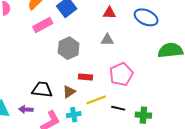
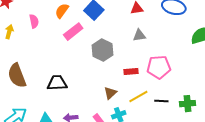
pink pentagon: (121, 74) -> (159, 67), turned 30
red rectangle: (85, 77) -> (131, 72), moved
black trapezoid: (42, 90) -> (57, 83), moved

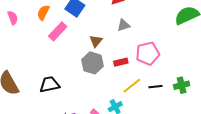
pink semicircle: (34, 21) -> (13, 18), moved
gray hexagon: (103, 50) -> (93, 63), moved
brown triangle: (110, 93) -> (96, 41), moved

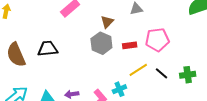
black trapezoid: (50, 84) -> (48, 49), moved
black line: (155, 87) -> (162, 73), turned 40

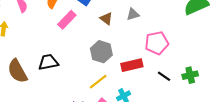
brown triangle: (107, 22) -> (106, 19), moved, turned -32
red rectangle: (130, 45) -> (132, 65), moved, size x1.5
yellow line: (138, 70) -> (98, 82), moved

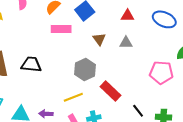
pink rectangle: (67, 20) -> (61, 29), turned 30
pink pentagon: (157, 43) -> (161, 73), moved
red rectangle: (132, 65) -> (110, 91), turned 40

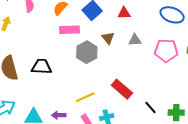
red triangle: (127, 16) -> (124, 13), moved
gray hexagon: (85, 70) -> (87, 52), moved
pink pentagon: (161, 73) -> (166, 51), moved

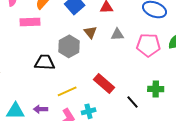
pink rectangle: (70, 30) -> (30, 22), moved
black trapezoid: (41, 67) -> (45, 62), moved
green cross: (176, 113) -> (156, 89), moved

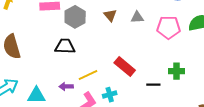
gray hexagon: (69, 46) -> (75, 17), moved
black line: (133, 102) -> (153, 85), turned -48
purple arrow: (41, 109) -> (66, 86), moved

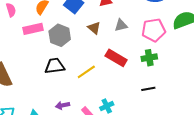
red rectangle: (125, 67) -> (116, 58), moved
green cross: (176, 71) -> (149, 58), moved
yellow line: (88, 75) -> (86, 72), moved

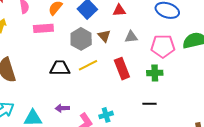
gray hexagon: (60, 35) -> (81, 39), moved
red rectangle: (116, 58) -> (122, 69), turned 30
yellow line: (86, 72) -> (88, 65), moved

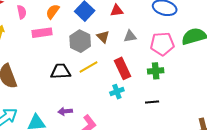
cyan cross: (106, 115) -> (117, 92), moved

